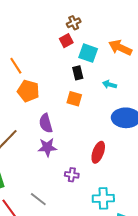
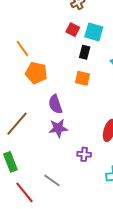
red square: (66, 41) -> (73, 30), moved, turned -32
black rectangle: (78, 73) -> (85, 52), turned 32

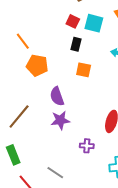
black rectangle: (85, 52) -> (76, 44), moved

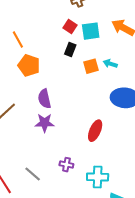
cyan square: (94, 23) -> (91, 31), turned -30
orange square: (84, 70) -> (91, 66), moved, turned -35
purple cross: (87, 146) -> (66, 165), moved

